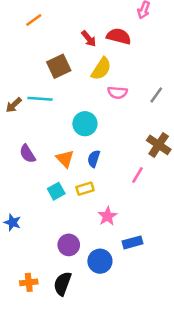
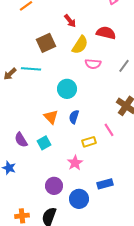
red semicircle: (119, 36) -> (106, 33), moved
purple semicircle: (27, 154) -> (21, 140), moved
pink line: (137, 175) -> (109, 130), turned -64
yellow rectangle: (85, 189) -> (89, 142), moved
pink star: (107, 216) -> (75, 163), moved

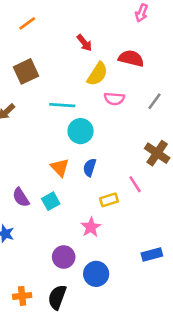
brown square: (46, 43) -> (26, 71), moved
cyan line: (31, 69) -> (62, 105), moved
blue rectangle: (105, 184) -> (152, 254), moved

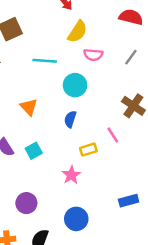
red semicircle: (131, 58) -> (131, 17), moved
cyan circle: (81, 131) -> (75, 85), moved
orange triangle: (60, 167) -> (29, 107), moved
purple circle: (64, 257) -> (26, 203), moved

